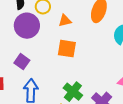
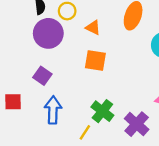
orange triangle: (65, 21) -> (93, 28), turned 40

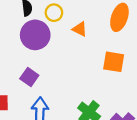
orange square: (95, 60) -> (114, 62), moved

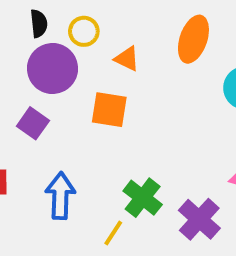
orange square: (114, 62) -> (109, 110), moved
purple square: (29, 77) -> (33, 123), moved

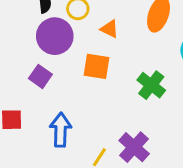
green cross: (143, 198) -> (151, 85), moved
purple cross: (199, 219) -> (134, 147), moved

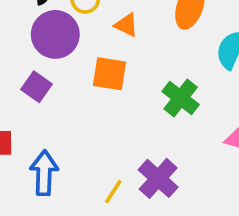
blue arrow: (61, 130) -> (44, 173), moved

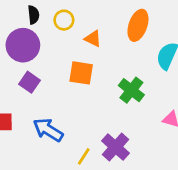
purple circle: (55, 34) -> (23, 45), moved
blue arrow: (44, 173) -> (48, 130), moved, turned -60

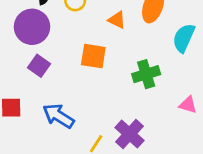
orange triangle: (93, 39) -> (117, 20), moved
green cross: (131, 90) -> (146, 74), turned 35

